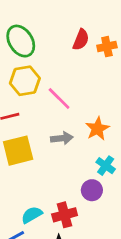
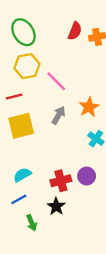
gray arrow: (62, 138) -> (59, 115), turned -54
purple circle: (92, 190) -> (87, 176), moved
cyan semicircle: (32, 215) -> (22, 175), moved

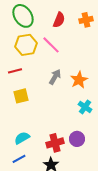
red semicircle: (75, 31) -> (59, 20), moved
pink line: (56, 81) -> (51, 45), moved
gray arrow: (59, 115) -> (55, 77), moved
yellow square: (21, 126) -> (21, 96), size x0.7

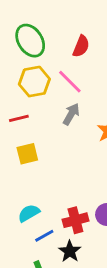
gray arrow: (55, 77) -> (71, 114), moved
blue line: (19, 159) -> (44, 236), moved

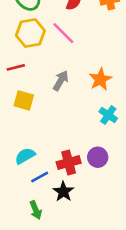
gray arrow: (71, 114) -> (61, 81), moved
yellow square: (27, 154) -> (24, 100), turned 30

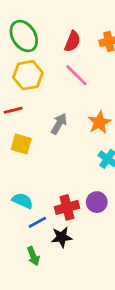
pink line: (63, 33) -> (76, 75), moved
cyan semicircle: (25, 156) -> (22, 201), turned 54
black star: (63, 192) -> (62, 237), turned 30

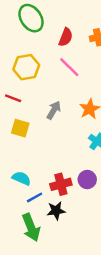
green ellipse: (24, 36) -> (31, 18), moved
red line: (13, 110) -> (13, 98), turned 35
green arrow: (33, 256) -> (31, 227), size x1.6

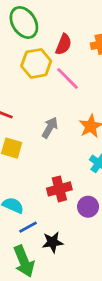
yellow hexagon: (26, 67) -> (36, 63), moved
red cross: (61, 184) -> (59, 189), moved

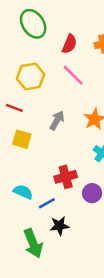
yellow hexagon: (36, 63) -> (31, 76), moved
blue line: (28, 227) -> (47, 203), moved

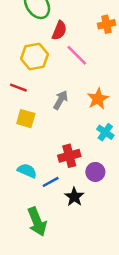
red semicircle: (69, 44) -> (59, 30), moved
black star: (59, 226) -> (74, 197), moved, turned -30

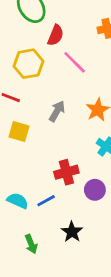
cyan semicircle: (27, 171) -> (18, 201), moved
black star: (74, 197) -> (72, 232), moved
green arrow: (37, 222) -> (31, 244), size x0.6

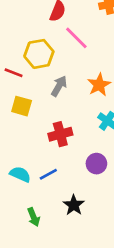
yellow hexagon: (28, 64) -> (39, 54), moved
red cross: (66, 172) -> (60, 134), moved

